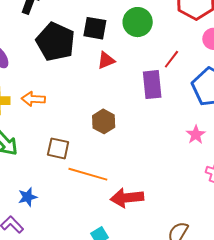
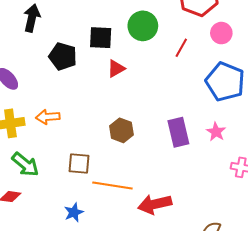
black pentagon: (56, 42) -> (63, 56), size x0.7
red line: (171, 59) -> (181, 48), moved
purple rectangle: (152, 85) -> (178, 132), moved
blue star: (28, 197) -> (74, 212), moved

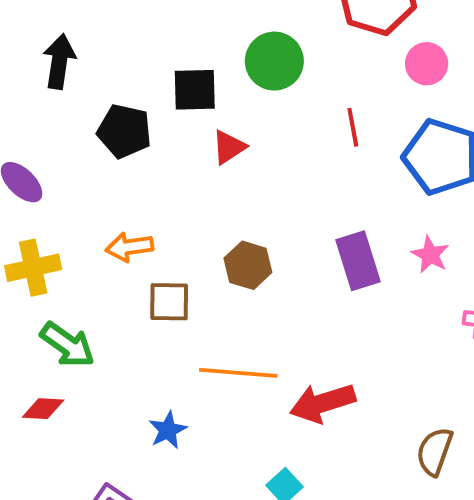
red line: (181, 48) -> (353, 127), moved, turned -36
orange arrow: (48, 117) -> (129, 247), moved
brown square: (79, 163) -> (169, 302), moved

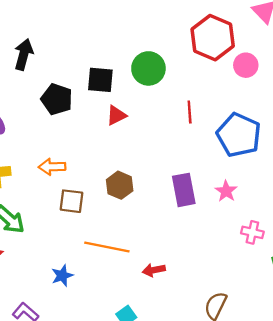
pink circle: (427, 64) -> (246, 65), moved
red arrow: (323, 403) -> (154, 270), size x0.6

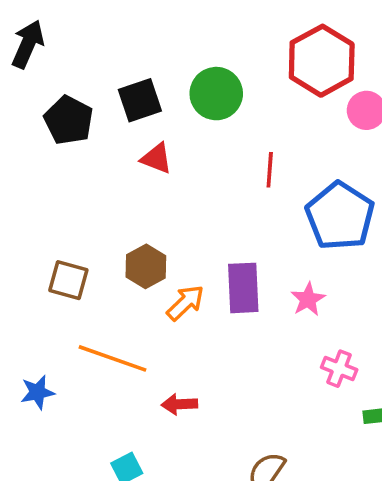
black square: (100, 80) -> (140, 100), turned -32
red triangle: (116, 115) -> (156, 158), turned 40
orange arrow: (52, 167) -> (185, 303), moved, turned 130

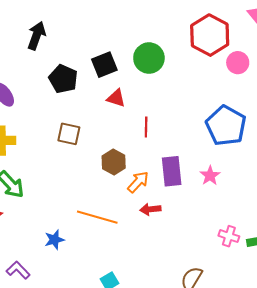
red line: (270, 170) -> (146, 127), moved
brown square: (68, 280) -> (69, 134), moved
pink cross: (339, 369) -> (229, 236), moved
red arrow: (179, 404) -> (150, 209), moved

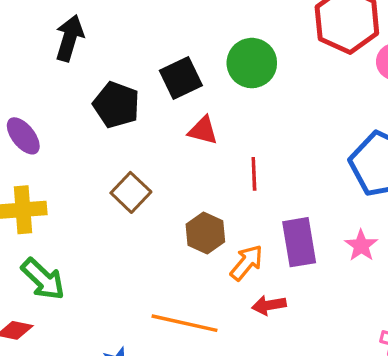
brown square: (69, 134) -> (131, 192), turned 35

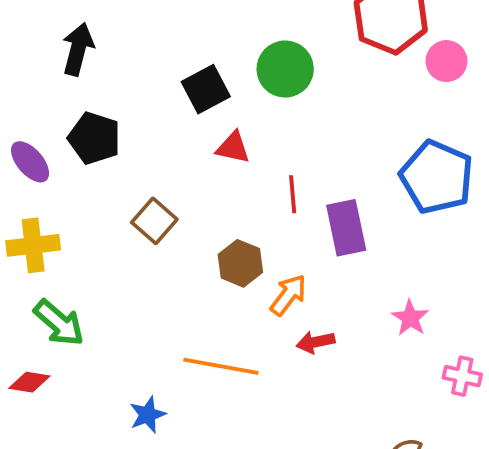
black pentagon: (116, 105) -> (94, 138), moved
purple rectangle: (299, 242) -> (346, 228), moved
pink star: (361, 245) -> (410, 318), moved

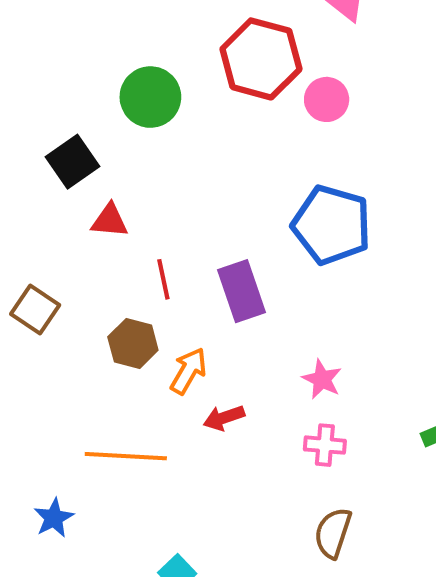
green circle: (285, 69) -> (150, 97), moved
red line: (293, 194) -> (163, 279), moved
pink cross: (462, 376) -> (325, 445), moved

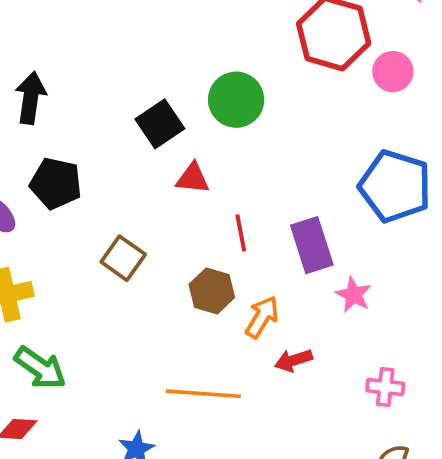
green circle: (150, 97) -> (236, 100), moved
pink star: (322, 379) -> (354, 295), moved

